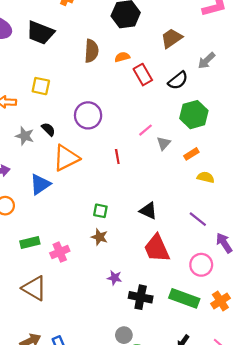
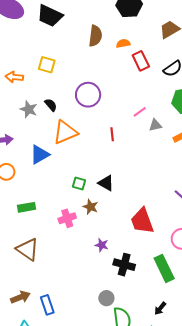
gray triangle: (164, 143) -> (155, 125), turned 32
green square: (100, 211) -> (79, 184), moved
black triangle: (148, 211) -> (106, 183), moved
pink cross: (60, 252) -> (67, 218), moved
green rectangle: (184, 298) -> (164, 268), turned 40

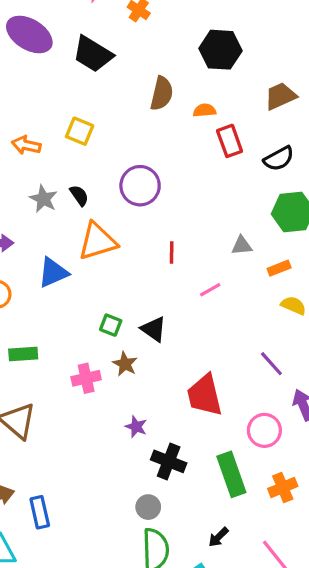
pink line: (140, 112) -> (210, 290), moved
gray circle: (106, 298) -> (148, 507), moved

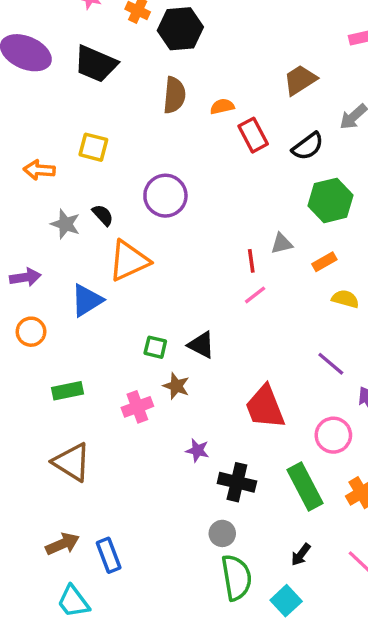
black hexagon: (220, 50) -> (180, 29), moved
red line: (172, 253) -> (251, 261), moved

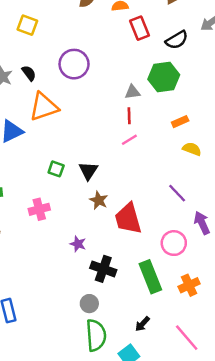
green hexagon: (330, 200) -> (164, 77), moved
gray triangle: (282, 244) -> (132, 92), moved
black triangle: (201, 345) -> (88, 171), turned 30
brown star: (176, 386) -> (99, 200), moved

